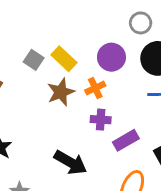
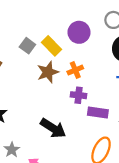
purple circle: (111, 57) -> (79, 32), moved
purple rectangle: (126, 140) -> (98, 113), turned 36

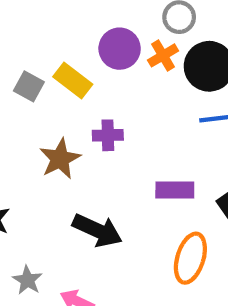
orange cross: (75, 70) -> (163, 55), moved
brown star: (48, 72) -> (60, 159), moved
purple cross: (79, 95) -> (108, 135), moved

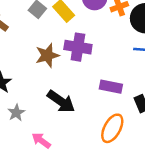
purple cross: (108, 135) -> (78, 47), size x1.5
gray star: (27, 280) -> (16, 113), moved

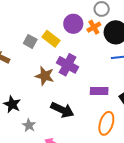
purple cross: (78, 47) -> (67, 65), turned 30
brown star: (47, 55) -> (45, 76), turned -30

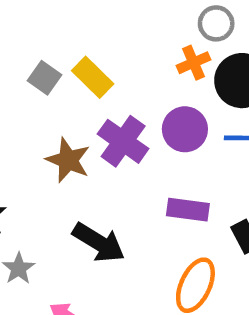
purple circle: (73, 24) -> (185, 129), moved

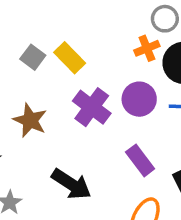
brown star: (68, 160) -> (30, 120), moved
purple rectangle: (188, 210) -> (140, 160), turned 44

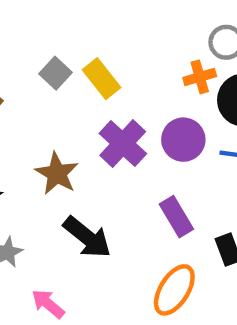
brown star: (30, 120) -> (57, 173), moved

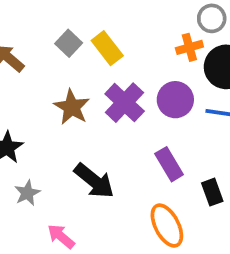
brown star: (57, 173) -> (72, 107), moved
orange ellipse: (174, 290) -> (167, 226), turned -60

